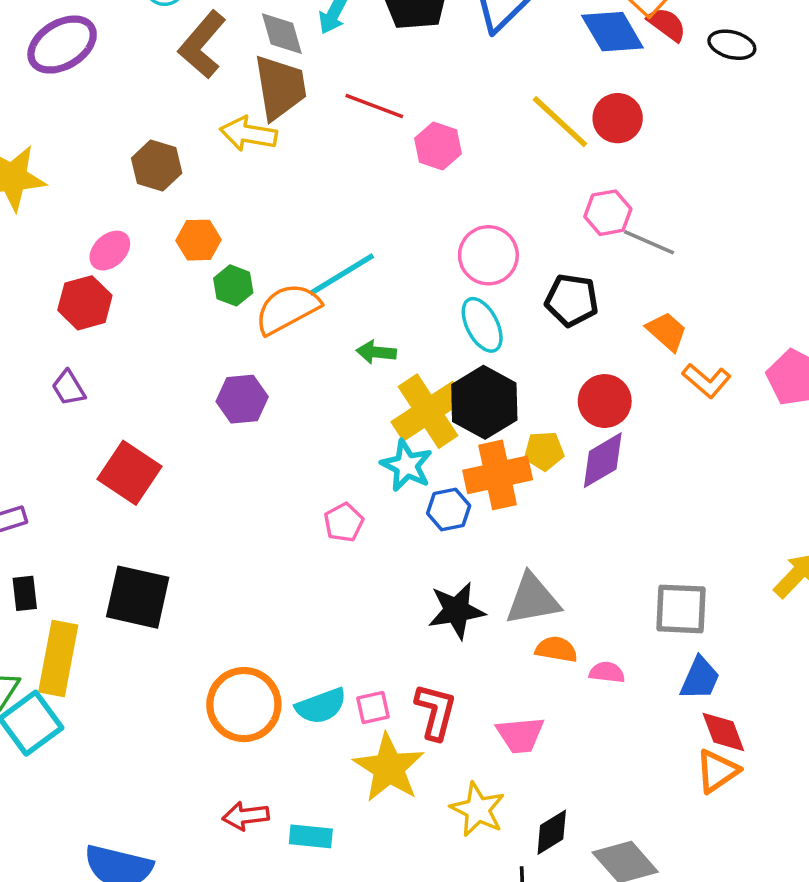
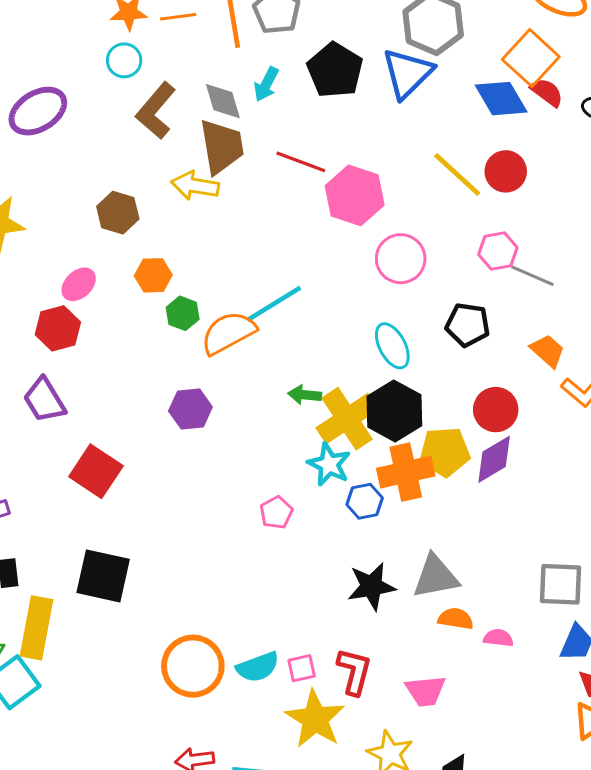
pink hexagon: (438, 146) -> (355, 195), size x1.5
pink circle: (488, 255) -> (401, 259), moved
green arrow: (376, 352) -> (305, 395), moved
purple trapezoid: (69, 388) -> (44, 400), size x1.5
yellow pentagon: (544, 451) -> (445, 452), size x1.5

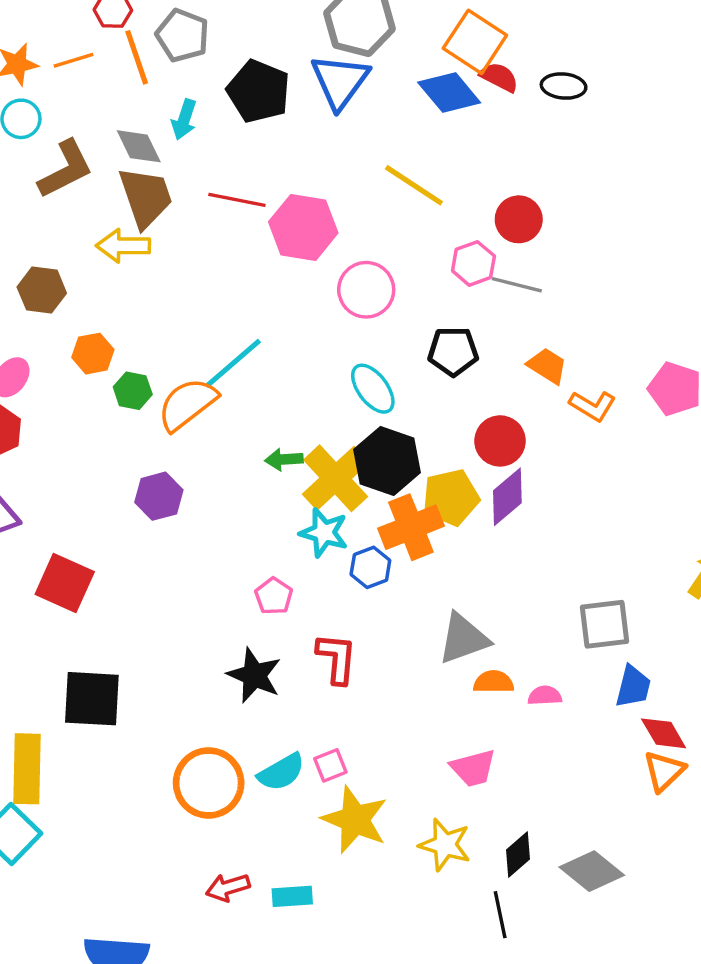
brown L-shape: (156, 111) -> (66, 169), turned -148
red circle: (506, 171) -> (519, 219), moved
black star: (372, 586) -> (254, 675), moved, turned -30
red L-shape: (354, 671) -> (337, 658), moved

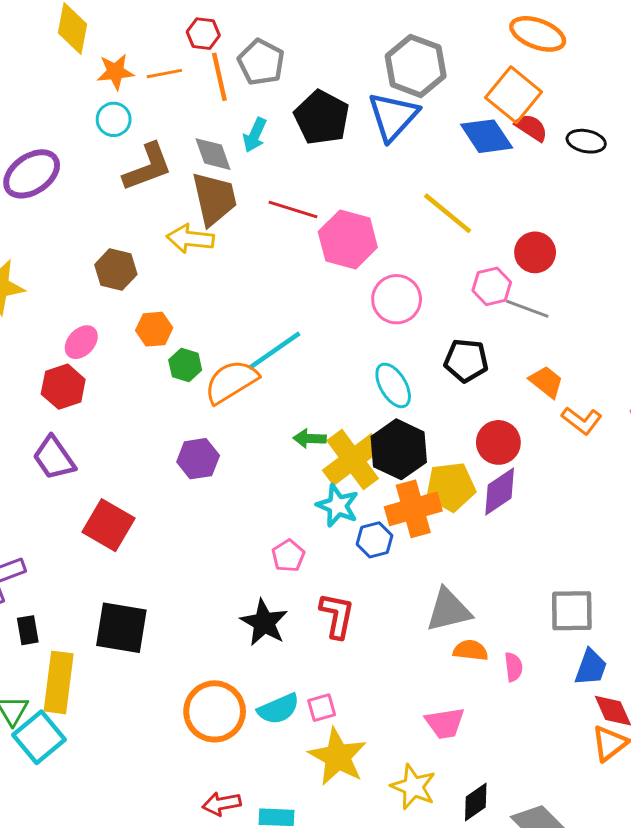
pink semicircle: (545, 696) -> (514, 667), turned 80

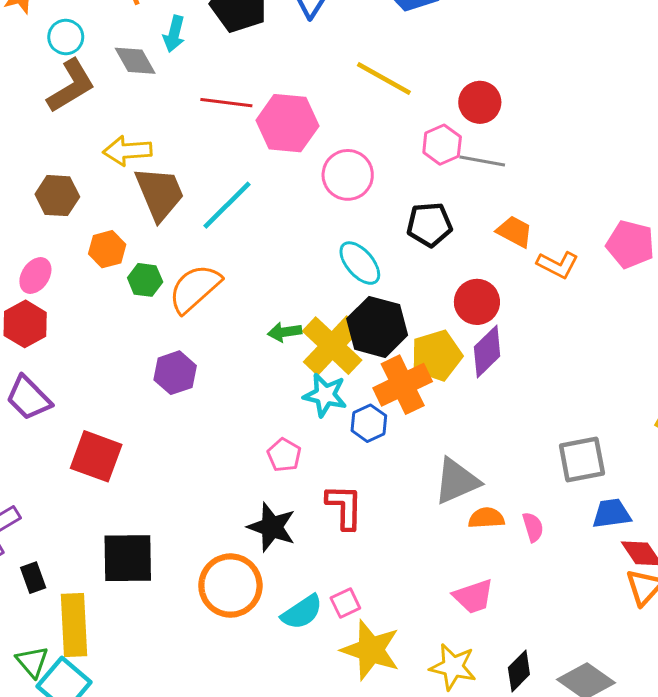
cyan circle: (114, 119) -> (66, 37), moved
brown trapezoid: (214, 199) -> (160, 193), moved
cyan line: (274, 351) -> (227, 205), moved
blue trapezoid: (591, 667) -> (611, 513), turned -108
orange circle: (215, 711) -> (230, 586), moved

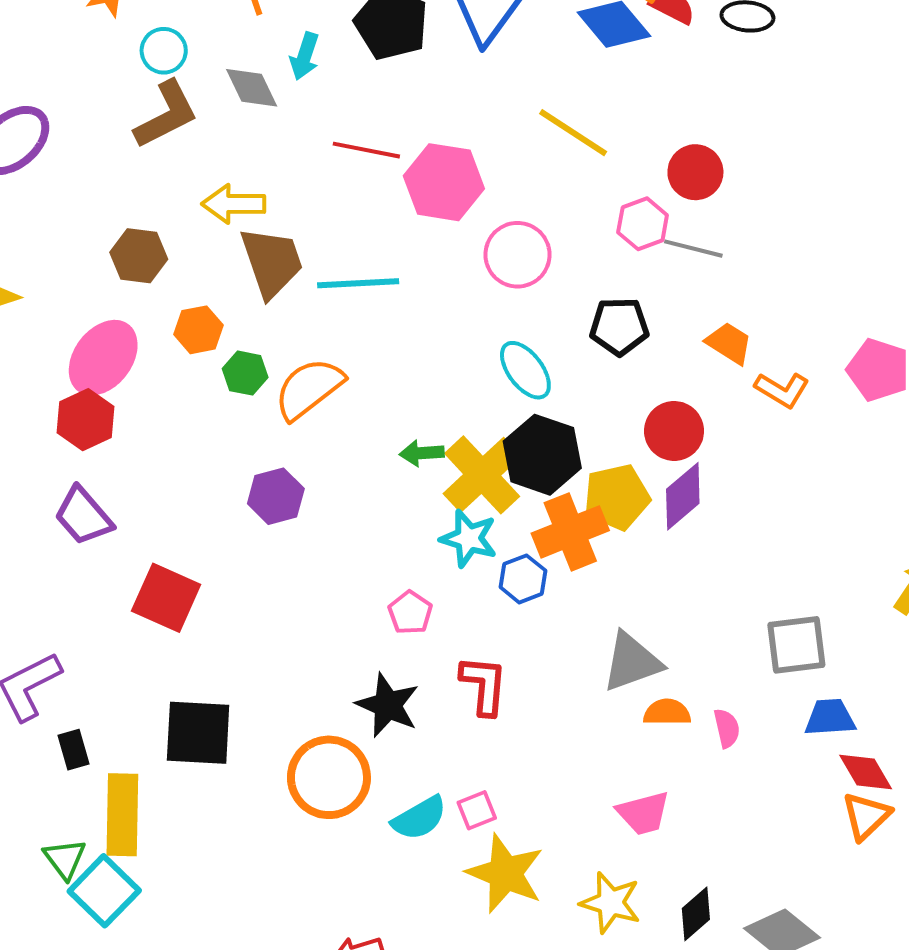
cyan line: (227, 205) -> (358, 283), turned 38
pink ellipse: (35, 276) -> (103, 358), size x1.6

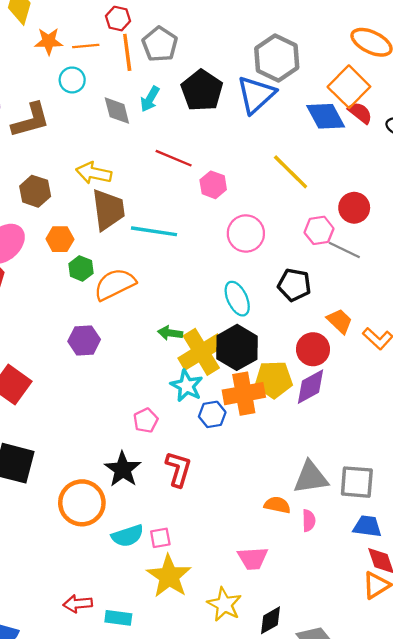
brown L-shape: (166, 115) -> (31, 120), moved
pink hexagon: (444, 182) -> (213, 185), size x0.6
orange trapezoid: (729, 343) -> (340, 321), moved
gray triangle: (632, 662) -> (311, 478), moved

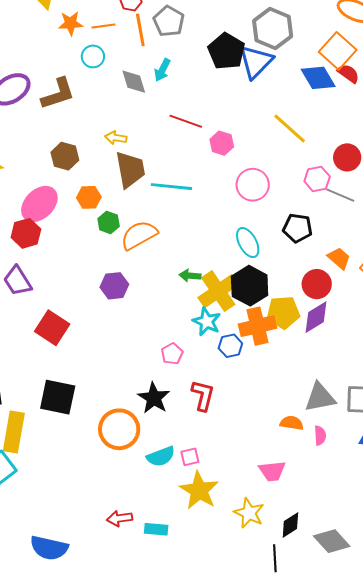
black pentagon: (202, 90) -> (226, 51), moved
yellow arrow: (94, 173) -> (116, 138), size x0.7

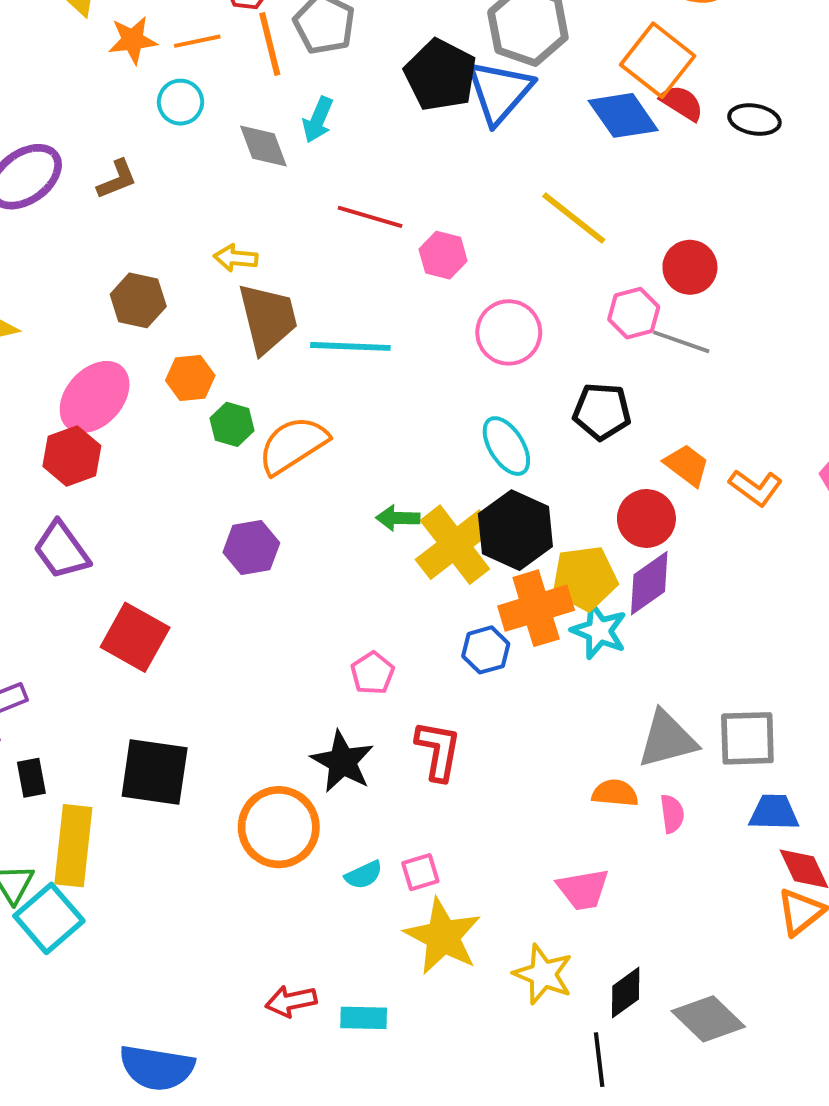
brown L-shape: (58, 94) -> (117, 179), size x0.6
cyan star: (207, 322) -> (599, 631), moved
cyan semicircle: (161, 456) -> (364, 875), size x0.7

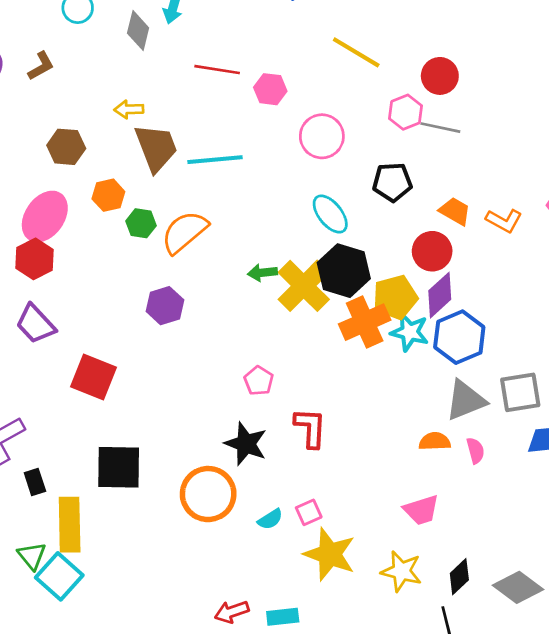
gray diamond: (263, 146) -> (138, 30), turned 42
blue hexagon: (486, 650) -> (459, 337), moved, size x1.6

